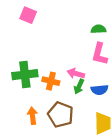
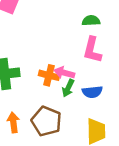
orange cross: (51, 81) -> (49, 75), moved

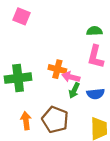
orange cross: (49, 75) -> (57, 69), moved

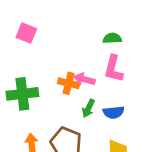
pink square: (21, 16) -> (26, 33), moved
pink arrow: (71, 77) -> (84, 79), moved

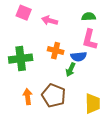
pink arrow: (84, 79) -> (50, 21), moved
blue semicircle: (114, 112) -> (79, 57), moved

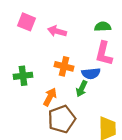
green cross: (21, 59) -> (23, 76), size x0.7
brown pentagon: (54, 96) -> (62, 119), turned 30
orange arrow: (28, 97) -> (50, 97), moved, turned 35

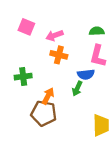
pink arrow: (57, 31) -> (55, 35), turned -35
orange cross: (64, 66) -> (59, 55), moved
brown pentagon: (62, 119) -> (44, 113), moved, turned 30

